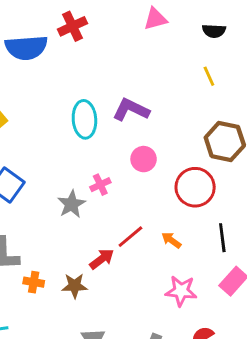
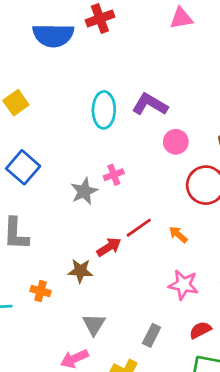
pink circle: (144, 159) -> (176, 142), moved
orange cross: (34, 282) -> (41, 291), moved

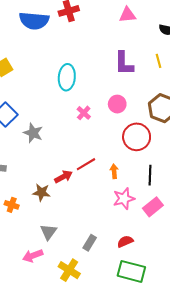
purple L-shape: (150, 104) -> (124, 63), moved, turned -125
pink cross: (114, 175) -> (84, 113), moved, turned -32
gray star: (84, 191) -> (33, 133), moved, turned -30
orange arrow: (178, 235) -> (114, 171), turned 40
pink star: (183, 285) -> (124, 199), moved, turned -30

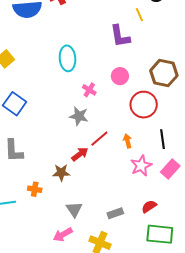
yellow line: (159, 61) -> (139, 15), moved
gray star: (33, 133) -> (79, 116), moved
gray rectangle: (90, 243) -> (115, 213), turned 49

